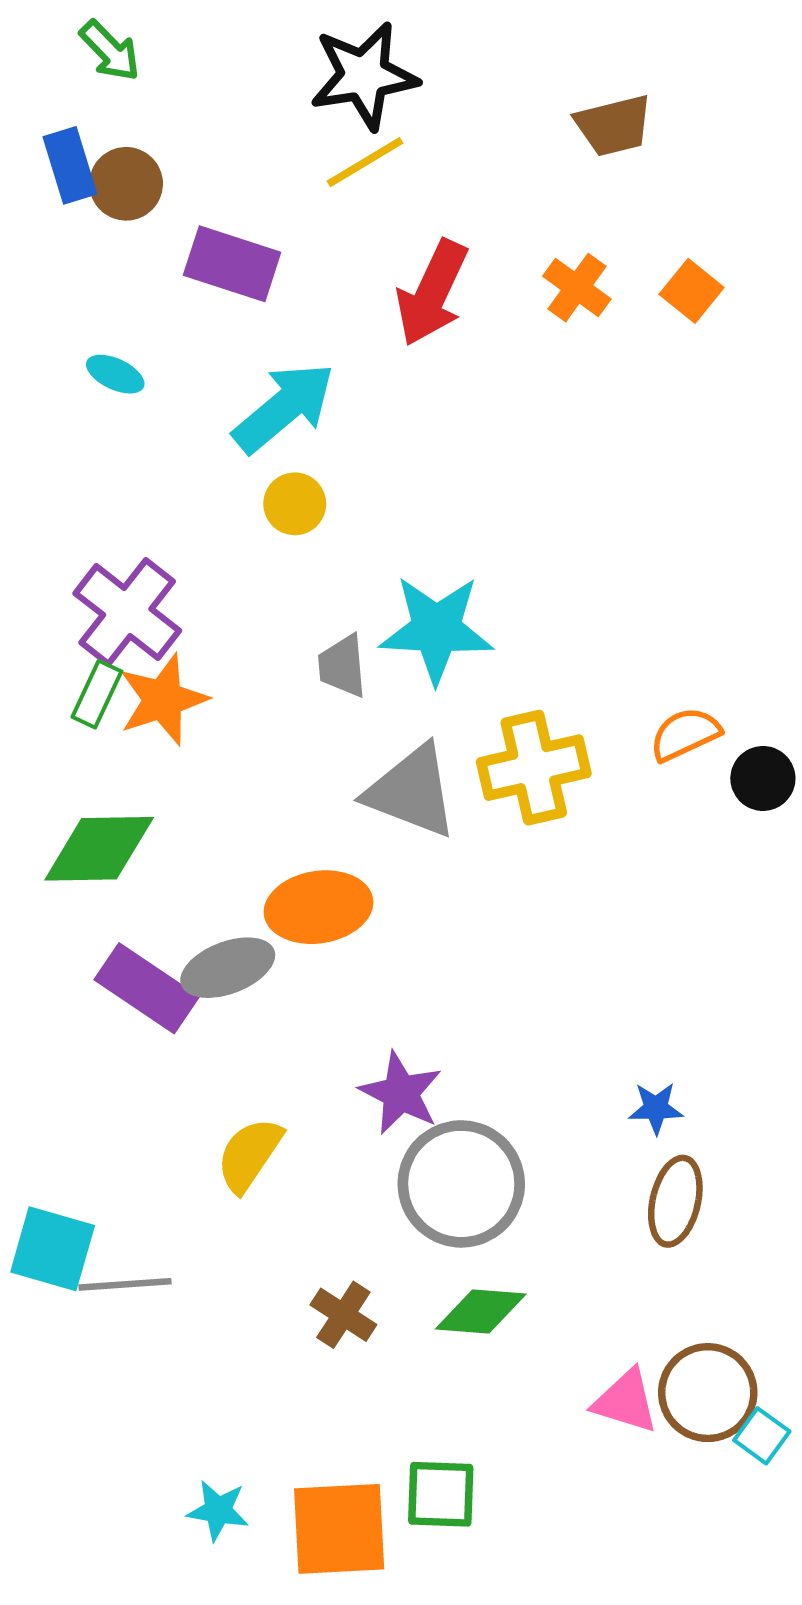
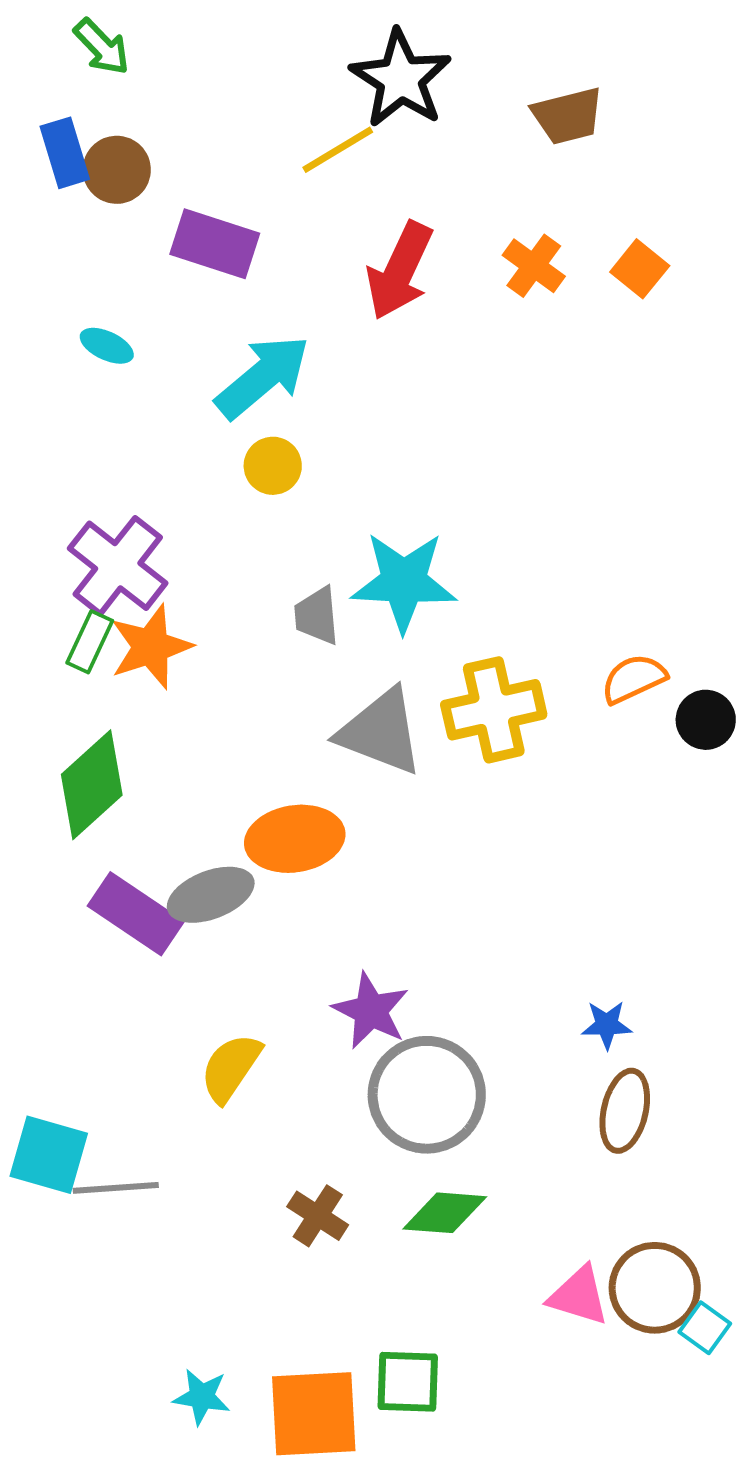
black star: (364, 76) -> (401, 79), moved, turned -30
green diamond: (99, 849) -> (92, 785), turned -41

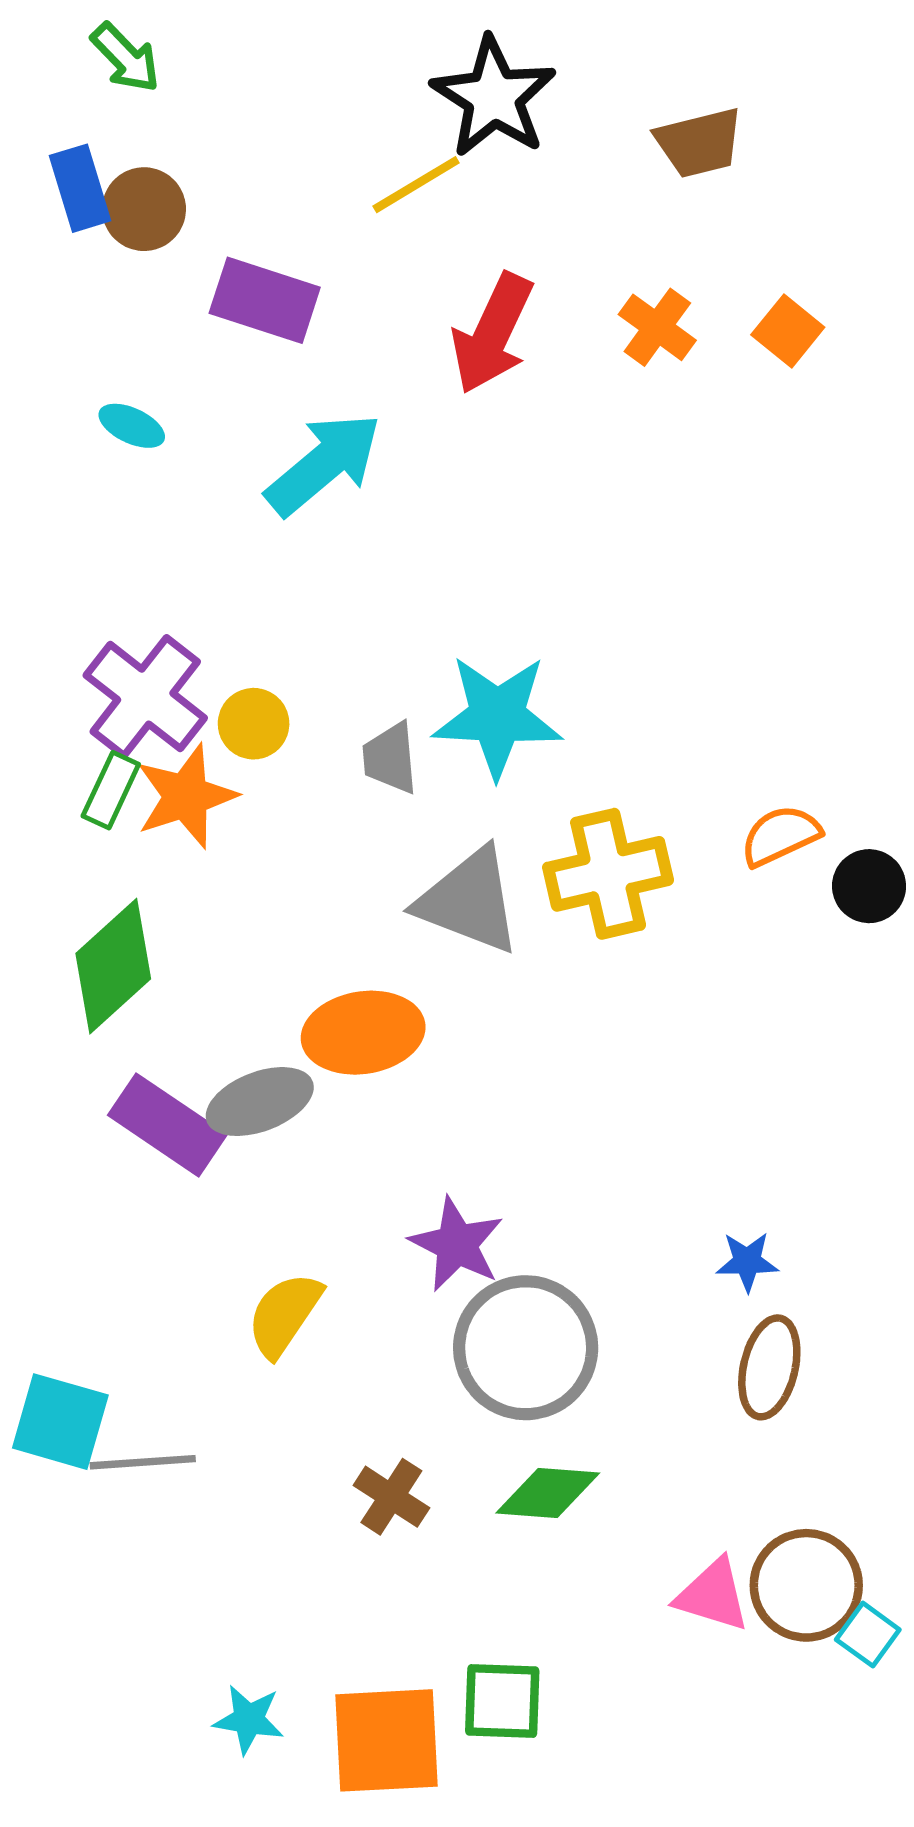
yellow circle: (273, 466) -> (254, 724), moved

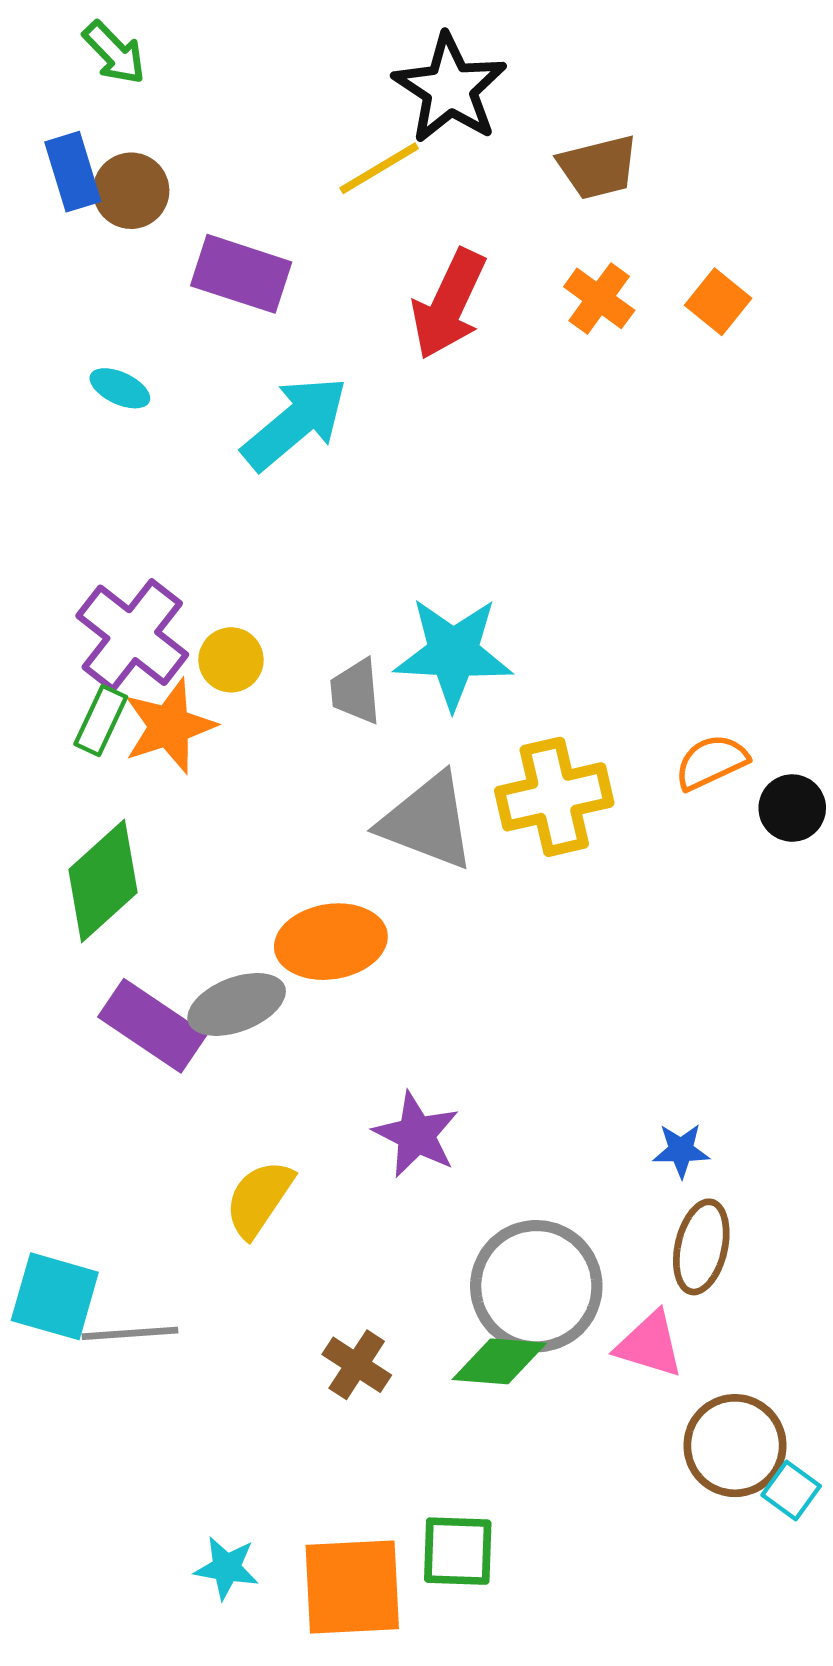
brown trapezoid: (699, 143) -> (598, 167), moved
gray circle: (526, 1348) -> (536, 1286), moved
pink triangle: (713, 1595) -> (650, 1345), moved

